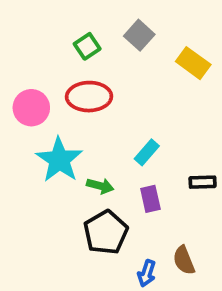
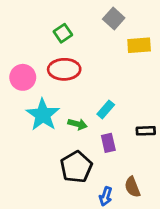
gray square: (139, 35) -> (114, 18), moved
yellow rectangle: (193, 63) -> (139, 45), turned -40
green arrow: (100, 186) -> (78, 124), moved

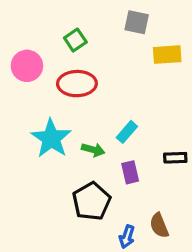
gray square: (114, 18) -> (137, 22), turned -30
pink circle: (23, 77) -> (27, 66), moved

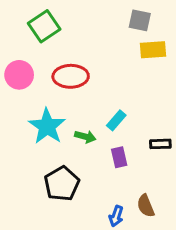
gray square: (137, 22) -> (140, 20), moved
green square: (75, 40) -> (44, 26), moved, size x1.5
pink circle: (27, 66) -> (19, 75), moved
black pentagon: (91, 201) -> (62, 184), moved

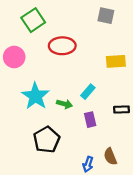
yellow rectangle: (153, 50) -> (116, 61), moved
red ellipse: (71, 76) -> (62, 46), moved

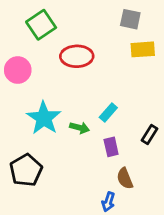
yellow rectangle: (116, 61) -> (143, 49), moved
black rectangle: (121, 110) -> (150, 135), turned -56
black pentagon: (47, 140) -> (26, 170), moved
brown semicircle: (110, 156) -> (125, 178), moved

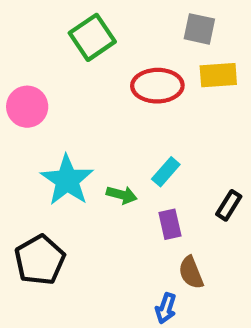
green square: (41, 25) -> (92, 37), moved
red ellipse: (77, 56) -> (157, 86), moved

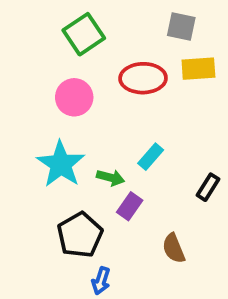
pink circle: (27, 107) -> (74, 97), moved
purple rectangle: (170, 224) -> (130, 206), moved, turned 48
black pentagon: (40, 260) -> (80, 235), moved
blue arrow: (166, 308) -> (101, 281), moved

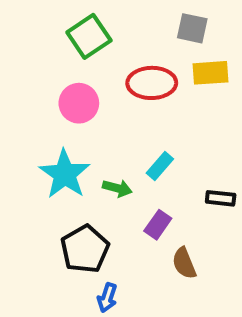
black rectangle: (208, 187) -> (221, 198), turned 64
purple rectangle: (130, 206) -> (158, 225), moved

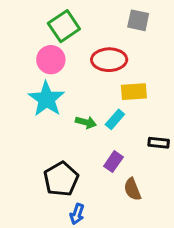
yellow rectangle: (210, 73) -> (134, 92), moved
pink circle: (79, 103) -> (51, 60), moved
cyan star: (65, 174) -> (46, 99), moved
green arrow: (117, 188) -> (86, 122), moved

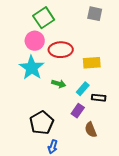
red ellipse: (109, 60) -> (61, 50), moved
cyan rectangle: (115, 119) -> (83, 89), moved
black rectangle: (159, 143) -> (99, 98), moved

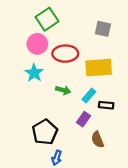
gray square: (95, 14) -> (103, 29), moved
yellow rectangle: (92, 63) -> (99, 68), size x1.4
cyan star: (32, 68) -> (34, 73), size x0.7

